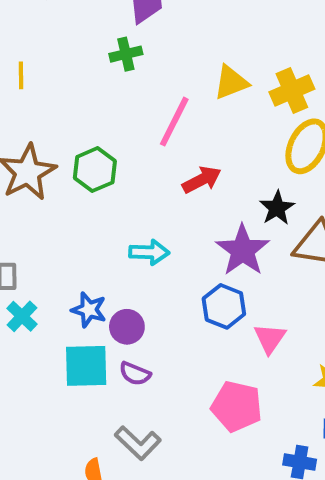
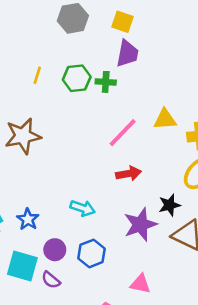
green hexagon: (95, 170) -> (77, 78), moved
blue hexagon: (224, 306) -> (92, 253), moved
blue star: (89, 310) -> (28, 219), moved
pink triangle: (270, 338) -> (140, 284), turned 50

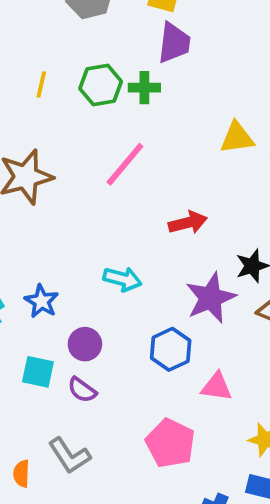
pink line: (123, 133) -> (125, 164), moved
blue hexagon: (92, 253) -> (171, 349), moved
cyan square: (22, 266) -> (38, 372), size x0.7

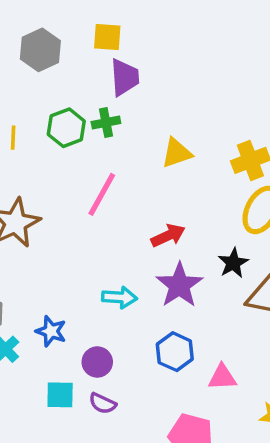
yellow triangle: (237, 138) -> (177, 153), moved
purple star: (211, 298) -> (179, 285), moved

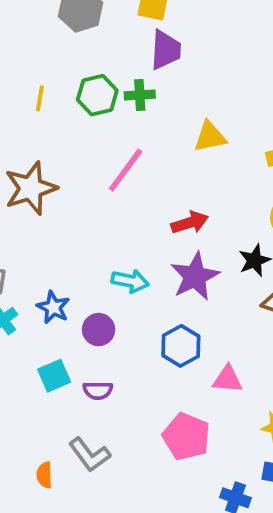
purple circle: (97, 362) -> (99, 330), moved
cyan square: (60, 395) -> (54, 376), turned -32
purple semicircle: (103, 403) -> (98, 390), turned -32

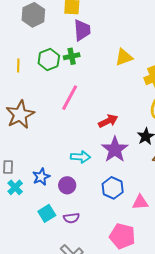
yellow triangle: (210, 137) -> (124, 57), moved
blue star: (53, 307) -> (41, 177), turned 30

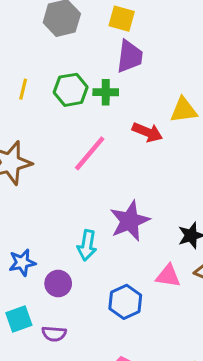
red arrow: (108, 121) -> (147, 132), moved, turned 36
purple star: (115, 149) -> (130, 221), moved
cyan arrow: (80, 157) -> (87, 245), turned 84
pink triangle: (140, 202) -> (168, 276), moved

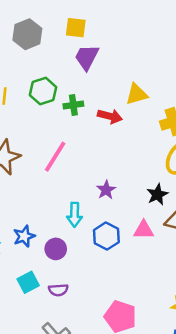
purple trapezoid: (130, 56) -> (87, 57), turned -152
green cross: (106, 92) -> (73, 105), moved
pink line: (90, 153) -> (55, 157), moved
purple star: (130, 221) -> (106, 190), size x0.6
blue hexagon: (125, 302) -> (106, 236), moved

